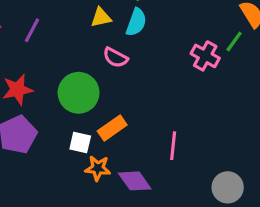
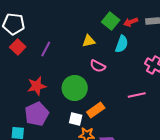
cyan semicircle: (136, 22) -> (122, 44), moved
pink line: (173, 146) -> (137, 95), moved, turned 72

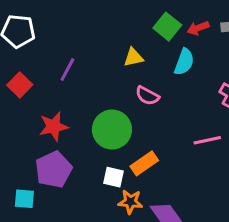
red square: (18, 47) -> (20, 85), moved

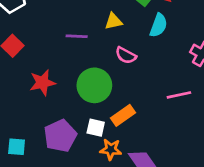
purple line: (67, 70) -> (77, 36), moved, turned 65
purple pentagon: (54, 169) -> (60, 136), moved

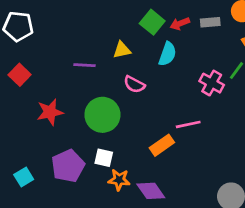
orange rectangle: (123, 115) -> (162, 145), moved
cyan square: (17, 147) -> (24, 177), turned -36

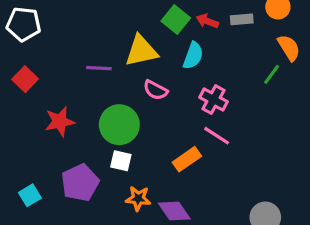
red arrow: (180, 24) -> (207, 21), turned 42
yellow triangle: (122, 50) -> (141, 51), size x1.6
pink cross: (212, 83) -> (214, 100), moved
pink line: (188, 124) -> (217, 136), turned 45
white square: (104, 158) -> (121, 161), moved

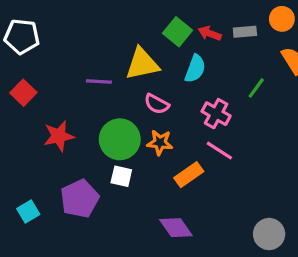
green line: (272, 74) -> (256, 88), moved
orange star: (138, 198) -> (160, 142), moved

